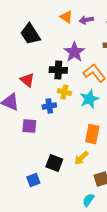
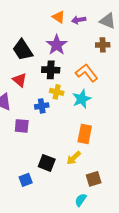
black trapezoid: (30, 34) -> (23, 50), moved
purple star: (74, 52) -> (57, 45), moved

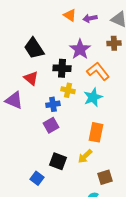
purple star: (57, 45) -> (80, 49), moved
purple square: (22, 126) -> (51, 125), moved, turned -35
blue square: (26, 180) -> (37, 178), turned -32

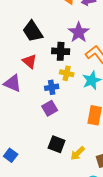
yellow arrow: (85, 156) -> (78, 153), moved
blue square: (37, 178) -> (11, 155), moved

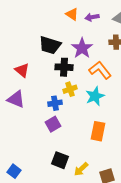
black trapezoid: (33, 31) -> (50, 45), moved, turned -40
red triangle: (30, 61) -> (22, 70), moved
yellow cross: (67, 73) -> (70, 89), turned -32

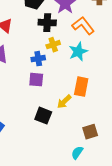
purple square: (53, 124) -> (36, 80), turned 35
yellow arrow: (81, 169) -> (64, 102), moved

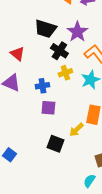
black cross: (47, 23) -> (59, 51), turned 30
blue cross: (38, 59) -> (42, 86), moved

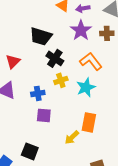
purple star: (77, 32) -> (81, 30), moved
red triangle: (17, 54) -> (13, 61), turned 35
black square: (55, 144) -> (30, 151), moved

